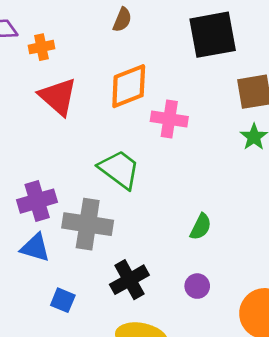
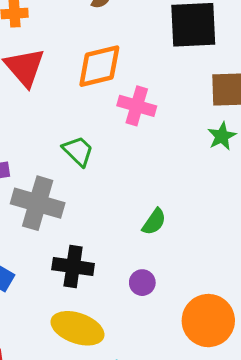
green trapezoid: (119, 169) -> (78, 151), size x0.7
black cross: (129, 280) -> (73, 267), turned 30

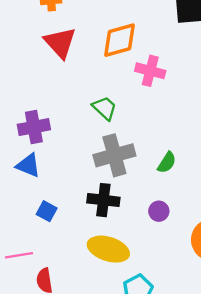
gray cross: (38, 203) -> (114, 155), moved, turned -30

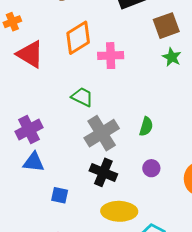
black cross: (103, 200) -> (103, 172), turned 32

